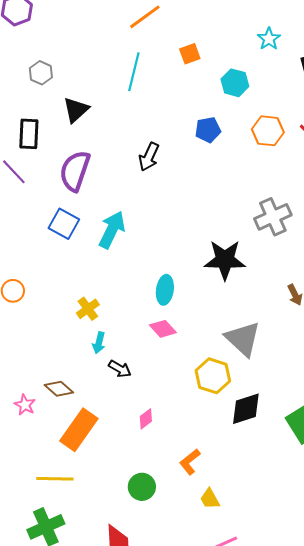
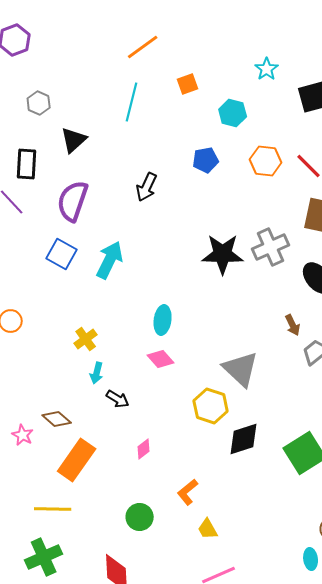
black star: (225, 260) -> (223, 254), moved

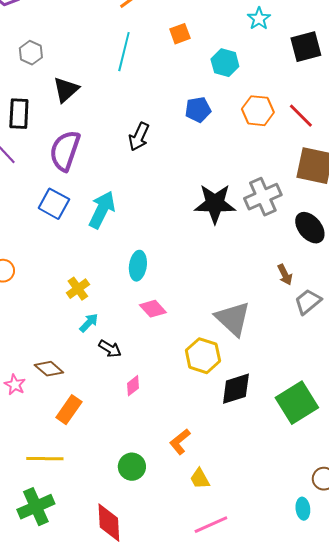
cyan ellipse: (163, 320) -> (138, 266), moved
cyan arrow: (97, 373) -> (89, 323), turned -150
pink diamond: (144, 449) -> (133, 386), moved
orange rectangle: (77, 460) -> (69, 410), size x0.7

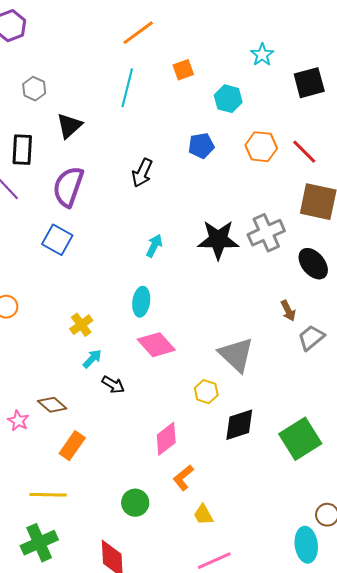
cyan arrow: (102, 210) -> (154, 246), moved, size x0.6
pink diamond: (153, 309) -> (156, 345), size x1.4
yellow hexagon: (203, 356) -> (206, 392), size x0.7
pink diamond: (133, 386) -> (166, 439), moved, size x1.6
cyan ellipse: (303, 509) -> (306, 545), size x1.6

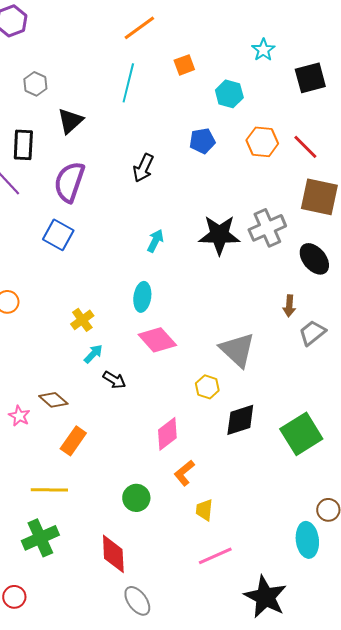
brown arrow: (288, 311) -> (289, 306), turned 30
yellow trapezoid: (203, 515) -> (204, 510), turned 35

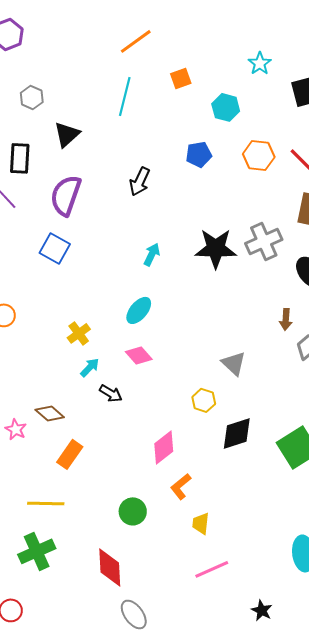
cyan ellipse: (142, 297) -> (139, 310), turned 32
pink diamond: (157, 340) -> (139, 355), moved, size x0.7
gray triangle: (237, 350) -> (234, 363), size x0.7
black star: (265, 597) -> (262, 610), size x0.5

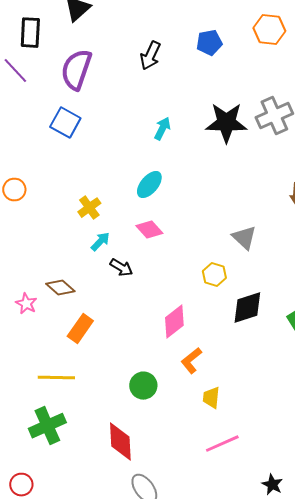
blue pentagon: (199, 154) -> (209, 43), moved

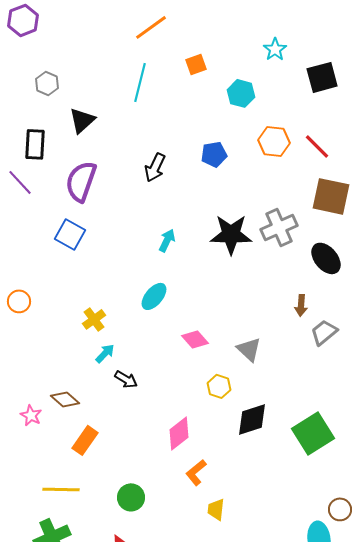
pink diamond: (149, 230) -> (195, 339), moved
green circle: (143, 386) -> (131, 497), moved

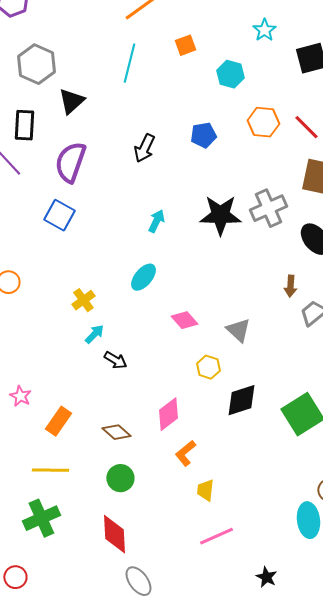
gray hexagon: (47, 83) -> (36, 64), size x1.6
brown diamond: (65, 399) -> (116, 432), moved
orange rectangle: (85, 440) -> (58, 421), moved

